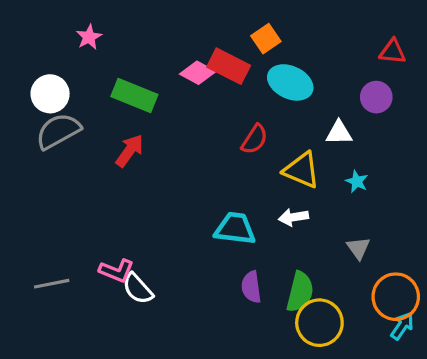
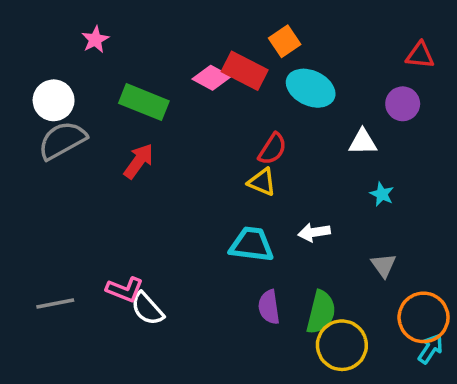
yellow triangle: (302, 170) -> (262, 182), moved, size x0.7

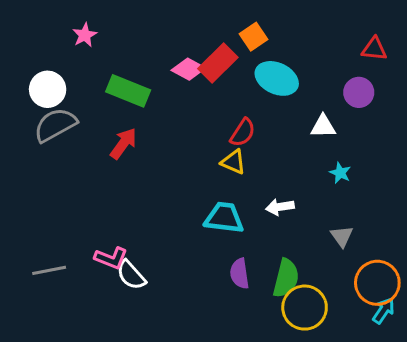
red rectangle: (245, 71) -> (218, 63), turned -72

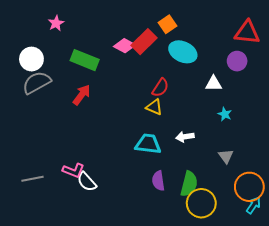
red triangle: (374, 49) -> (247, 32), size x1.5

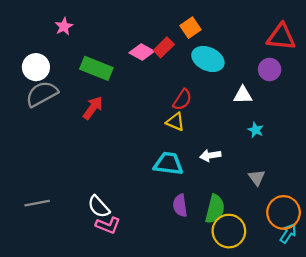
red rectangle: (144, 42) -> (164, 47), size x0.7
pink L-shape: (73, 170) -> (108, 225), moved

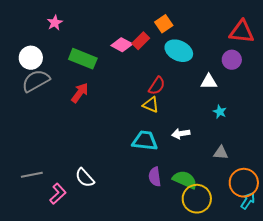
gray triangle: (257, 178) -> (221, 153), turned -49
green semicircle: (215, 209) -> (185, 180), turned -80
pink L-shape: (108, 225) -> (58, 194), moved, turned -65

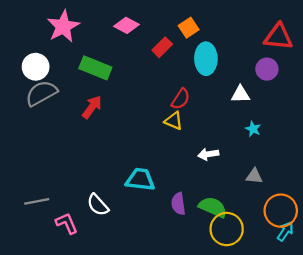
pink star: (55, 23) -> (63, 26), size x1.8
pink diamond: (122, 45) -> (127, 25), moved
cyan ellipse: (179, 51) -> (206, 59), turned 64
cyan trapezoid: (145, 141) -> (140, 180), moved
pink L-shape: (58, 194) -> (67, 223), turned -70

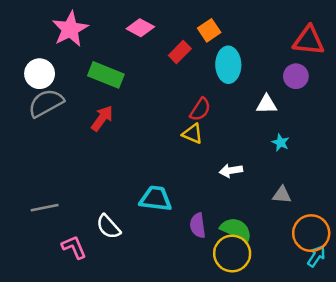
gray line: (37, 201) -> (45, 208), moved
yellow circle: (227, 229) -> (232, 254), moved

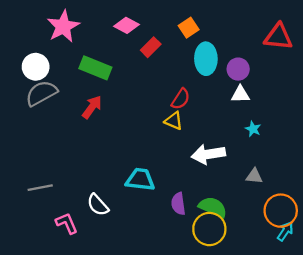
red rectangle: (180, 52) -> (151, 47), moved
purple circle: (296, 76) -> (238, 69), moved
white arrow: (231, 171) -> (208, 154), size x1.6

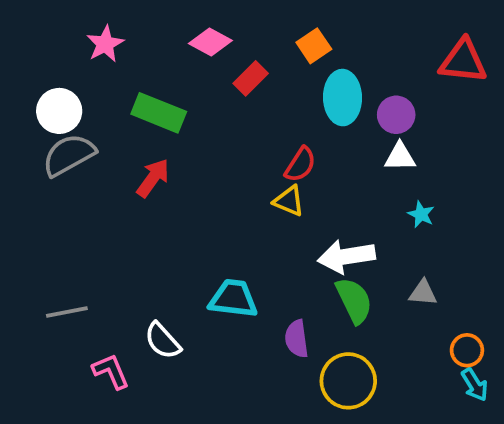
pink star: (63, 26) -> (105, 44), size x0.7
green semicircle: (213, 207) -> (354, 300), moved, turned 40
orange circle: (281, 211) -> (467, 350), size x0.6
cyan arrow: (285, 231) -> (475, 385), turned 114

